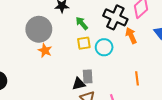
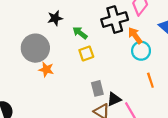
black cross: (115, 17) -> (115, 20), turned -30
cyan circle: (104, 47) -> (141, 51), moved
black triangle: (79, 84) -> (114, 99), moved

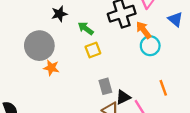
orange line: (150, 80) -> (163, 88), moved

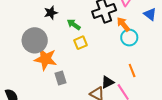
orange star: (51, 68) -> (45, 59), size x1.6
gray rectangle: (105, 86) -> (60, 78), moved
orange line: (163, 88) -> (132, 70), moved

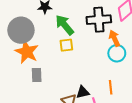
green arrow: (74, 24) -> (65, 25), size x1.5

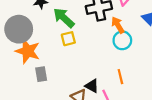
black triangle: (83, 92) -> (92, 86), turned 48

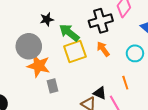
orange arrow: (118, 25) -> (103, 49), moved
yellow square: (68, 39) -> (75, 51), size x1.6
cyan circle: (122, 40) -> (135, 53), moved

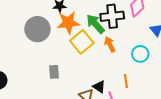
green arrow: (69, 33) -> (95, 24), moved
yellow square: (75, 51) -> (82, 42), turned -30
orange star: (39, 66) -> (68, 23), moved, turned -30

